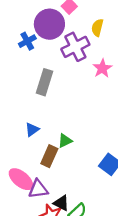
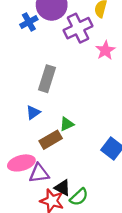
gray rectangle: (44, 82) -> (47, 79), moved
brown rectangle: (49, 156) -> (51, 140), turned 35
pink ellipse: (21, 179) -> (21, 163), turned -55

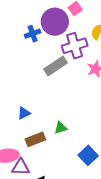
gray rectangle: (47, 79) -> (56, 66), moved, turned 30
green triangle: (67, 124) -> (61, 128), moved

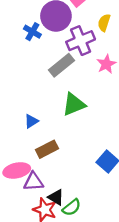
blue cross: (33, 34) -> (32, 32), turned -35
green triangle: (61, 128) -> (74, 104), moved, size x1.6

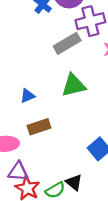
purple triangle: (34, 182) -> (18, 172), moved
black triangle: (56, 197) -> (74, 182), moved

